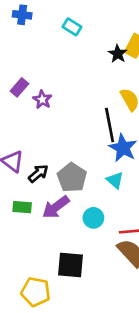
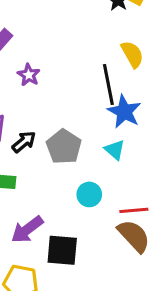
purple star: (42, 100) -> (29, 75), moved
purple arrow: (56, 207) -> (27, 230), moved

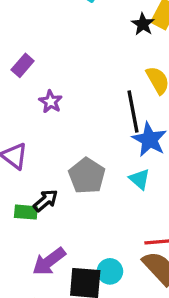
black arrow: (24, 142) -> (46, 201), moved
cyan circle: (89, 194) -> (110, 271), moved

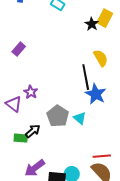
purple star: (51, 102) -> (31, 92), moved
cyan triangle: (140, 179) -> (80, 118), moved

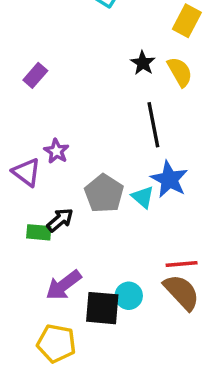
black star: (92, 24) -> (143, 63), moved
yellow semicircle: (101, 58) -> (180, 72), moved
blue star: (96, 94) -> (169, 179), moved

